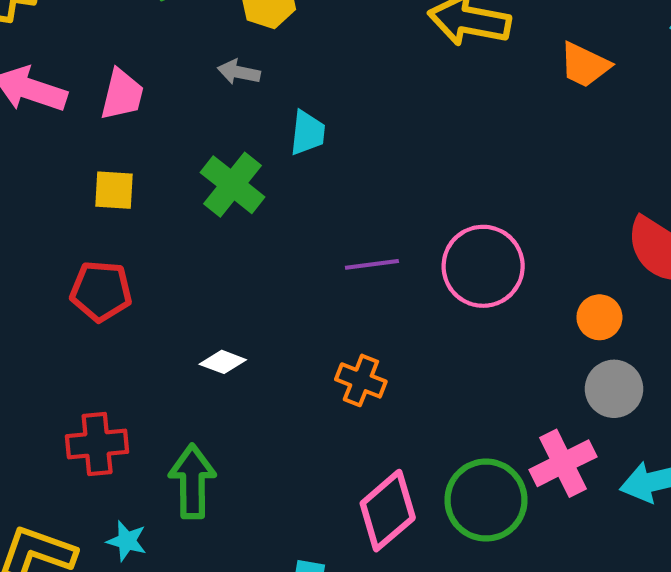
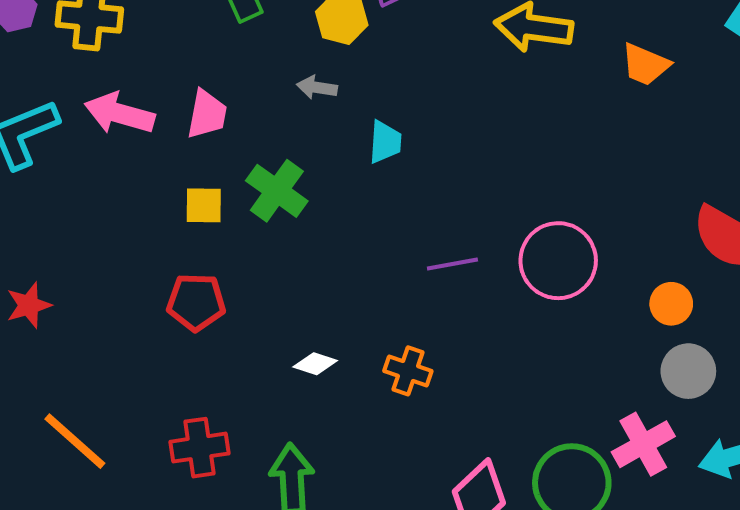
green cross: (233, 185) -> (277, 191), moved
orange cross: (361, 380) -> (408, 371), moved

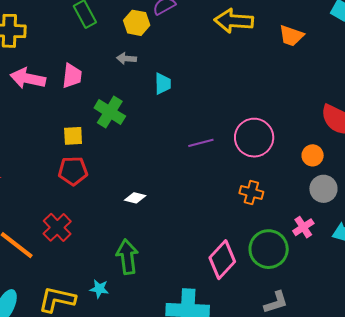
yellow square: (204, 205) -> (73, 136), moved
orange cross: (408, 371) -> (251, 193), moved
pink cross: (643, 444) -> (303, 227), size x0.7
red cross: (199, 448) -> (57, 227), moved, turned -32

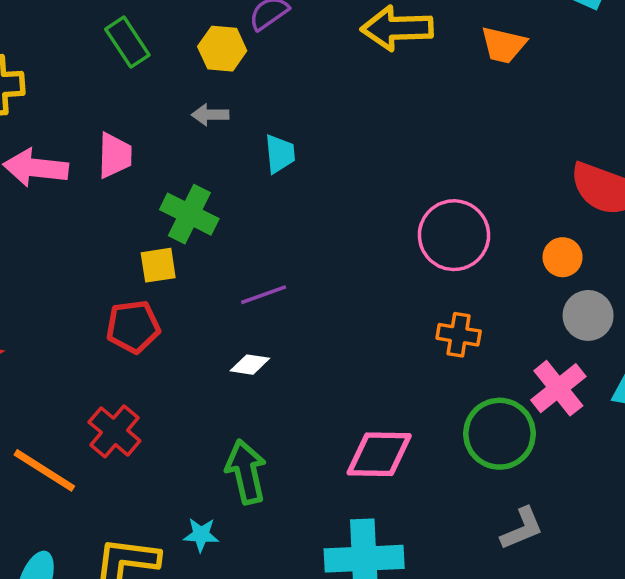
yellow square: (73, 136) -> (158, 265), moved
purple line: (201, 143) -> (264, 295), moved
pink cross: (303, 227) -> (558, 388), size x1.4
pink diamond: (222, 260) -> (379, 454), moved, turned 54

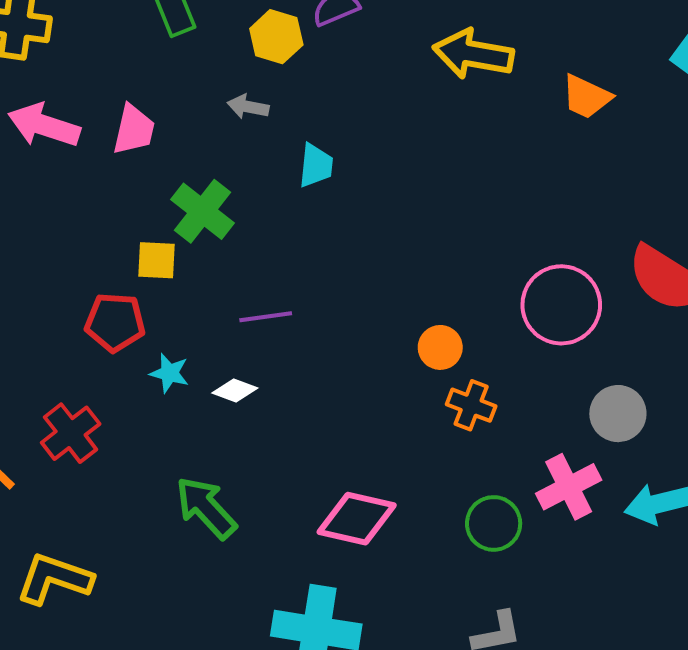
pink circle: (454, 235) -> (561, 305), moved
orange circle: (563, 257) -> (440, 347), moved
green circle: (499, 434) -> (494, 523), size x0.7
green arrow: (246, 472) -> (206, 508), turned -42
cyan star: (201, 535) -> (169, 373), moved

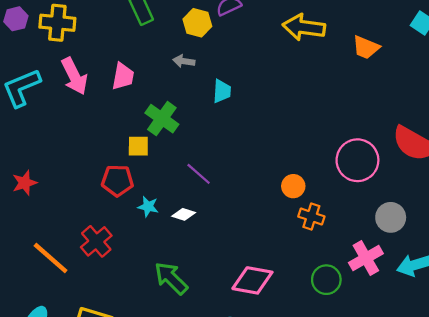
pink arrow: (44, 125) -> (74, 76), turned -132
purple line: (266, 317) -> (199, 174), turned 52

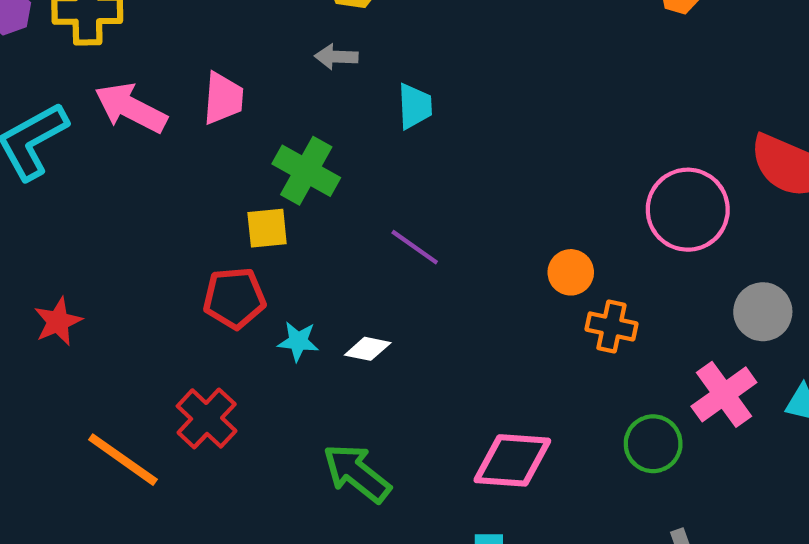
pink arrow: (74, 76) -> (131, 108), turned 150
purple line: (199, 174) -> (415, 247), moved

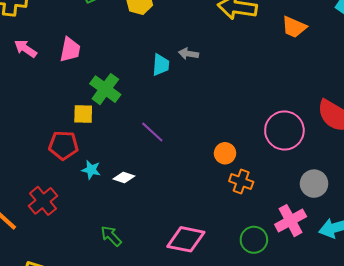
gray arrow: (336, 57) -> (188, 54), moved
pink arrow: (131, 108) -> (26, 49), size x0.7
green arrow: (357, 473) -> (111, 236), size x0.7

